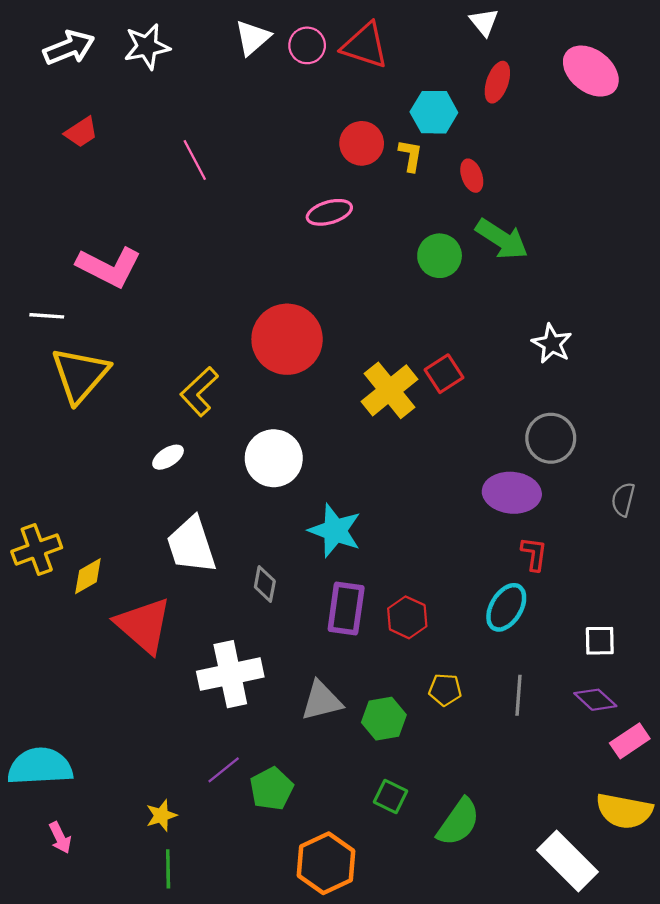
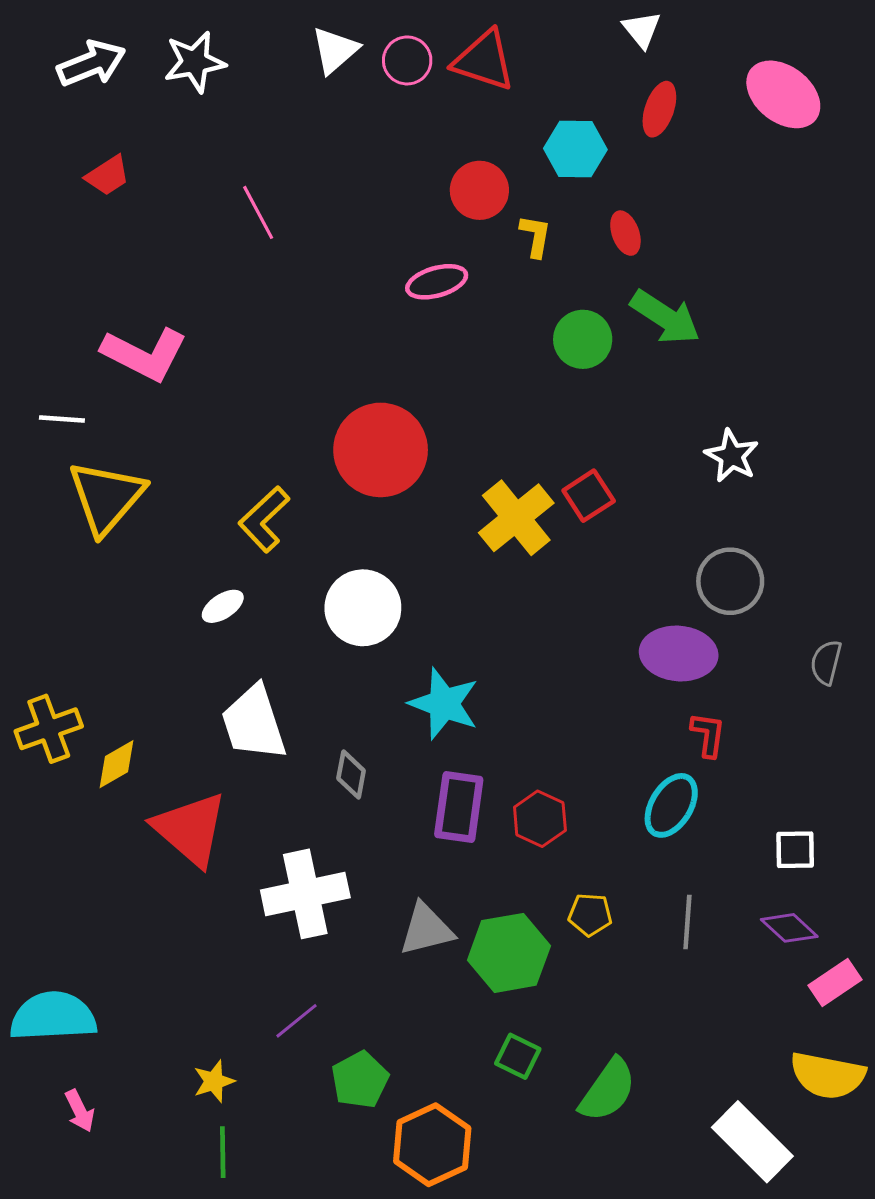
yellow L-shape: (411, 156) -> (535, 236), moved
green hexagon: (384, 719) -> (509, 953), size x1.4
green pentagon: (271, 789) -> (360, 1080), moved

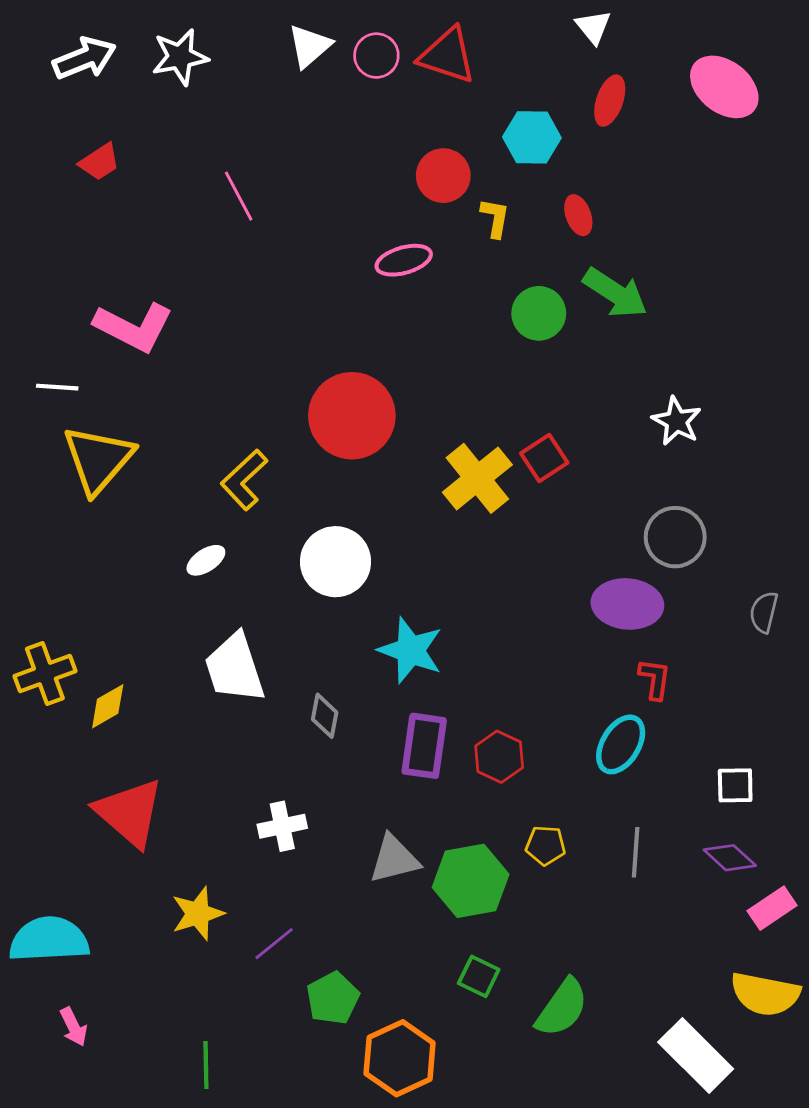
red triangle: (190, 829) -> (130, 813), moved
white cross: (305, 894) -> (282, 826), size x0.6
yellow star: (214, 1081) -> (198, 914), moved, size x1.4

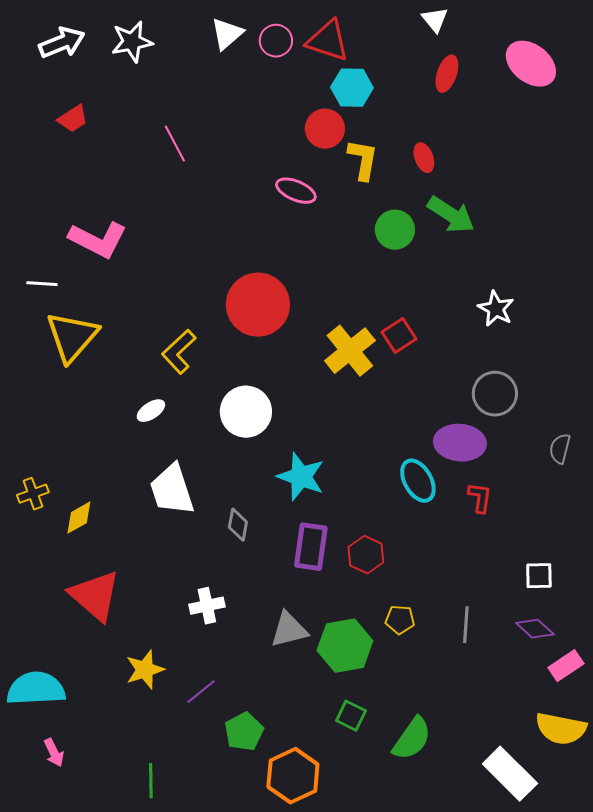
cyan hexagon: (532, 137) -> (352, 88), moved
yellow L-shape: (495, 218) -> (363, 160), size x1.4
pink ellipse: (404, 260) -> (296, 191), turned 39
yellow cross: (45, 674) -> (33, 494), size x0.7
cyan ellipse: (621, 744) -> (418, 481), moved, turned -60

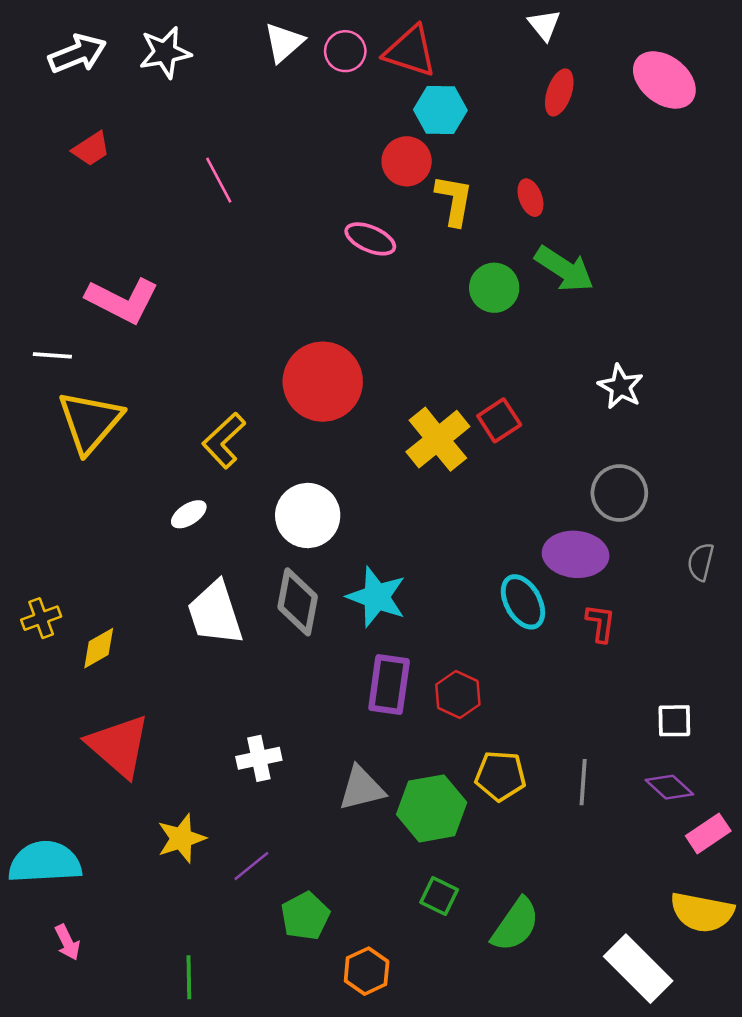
gray diamond: (238, 525) -> (298, 602), moved, size x1.6
yellow pentagon: (400, 620) -> (500, 776), size x1.4
orange hexagon: (293, 776) -> (367, 971), size x0.7

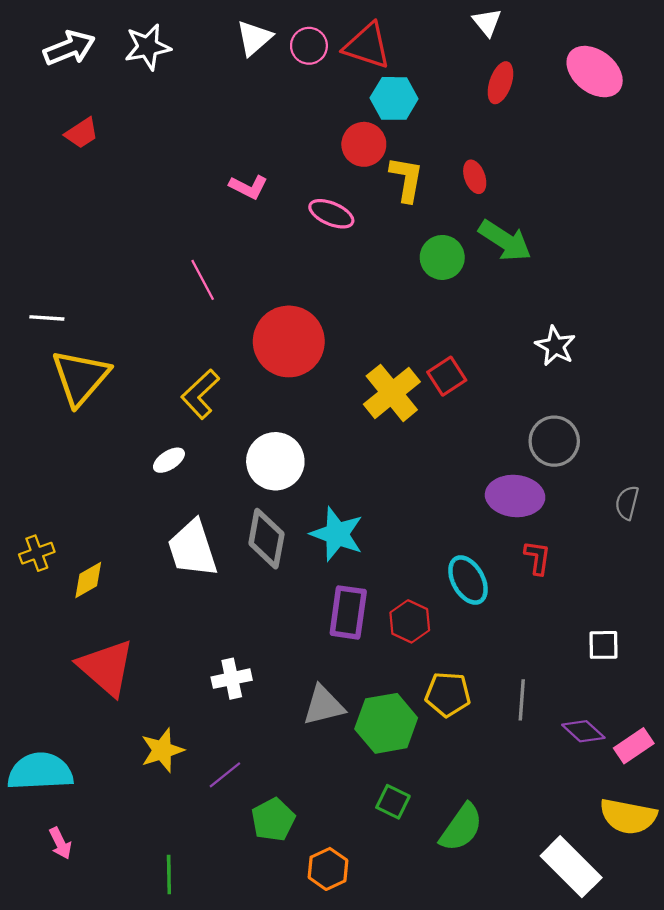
pink line: (219, 180) -> (203, 280), moved
pink L-shape: (122, 300) -> (248, 187), moved, size x0.6
cyan ellipse: (523, 602) -> (468, 580), moved
purple diamond: (669, 787) -> (583, 731), moved

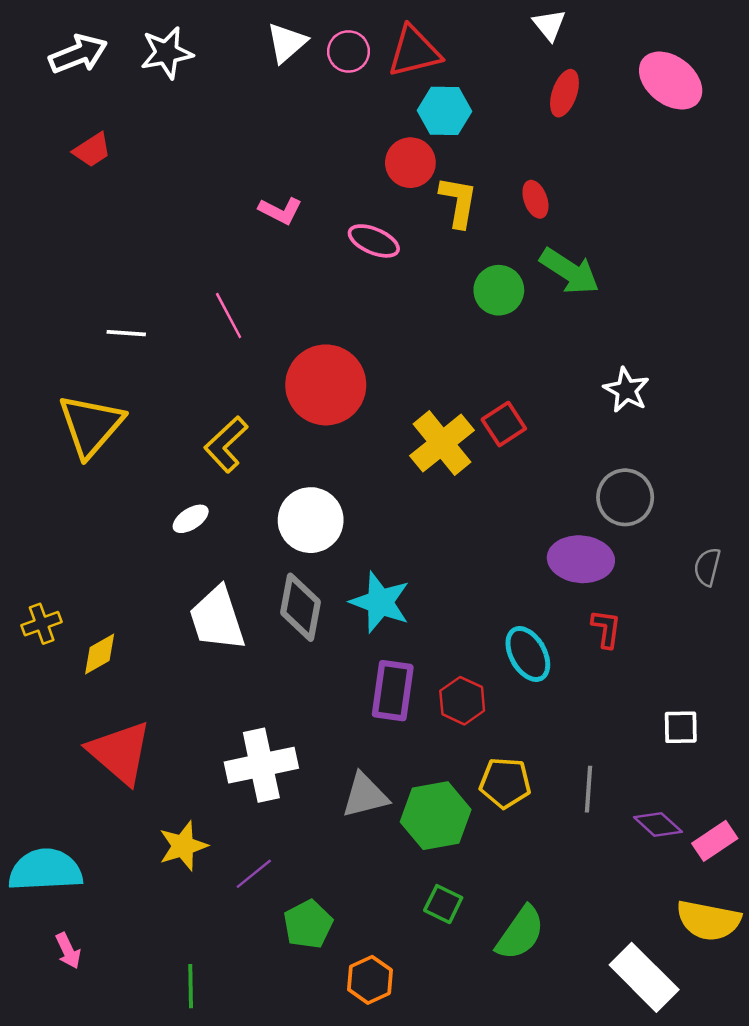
red triangle: (367, 46) -> (414, 51), turned -32
white line: (47, 318) -> (126, 333), moved
white cross: (232, 679) -> (261, 765), size x1.6

